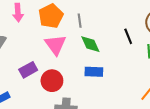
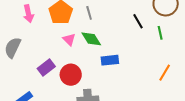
green diamond: (90, 44) -> (91, 39), moved
pink triangle: (55, 45) -> (69, 39), size x0.6

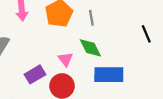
pink triangle: (69, 39) -> (65, 59), moved
blue rectangle: (110, 60) -> (109, 75), size x1.4

